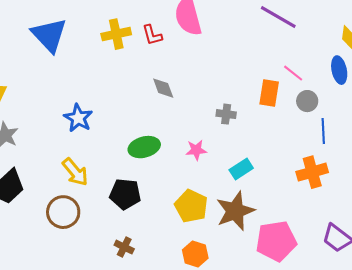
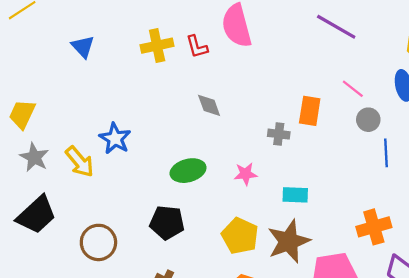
blue triangle: (49, 35) -> (83, 47), size x0.6
orange rectangle: (269, 93) -> (310, 111), moved
cyan rectangle: (241, 169) -> (295, 195), turned 35
yellow arrow: (75, 172) -> (80, 162), moved
orange cross: (312, 172) -> (374, 227), moved

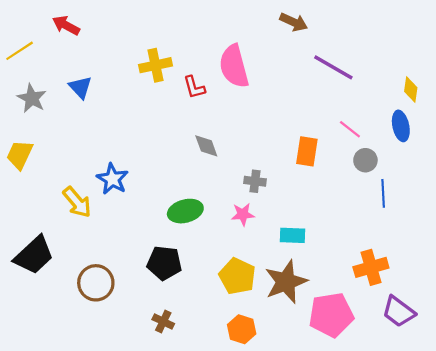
yellow cross: (157, 46) -> (156, 65), moved
gray cross: (279, 134) -> (255, 181), moved
gray star: (34, 157) -> (32, 98), moved

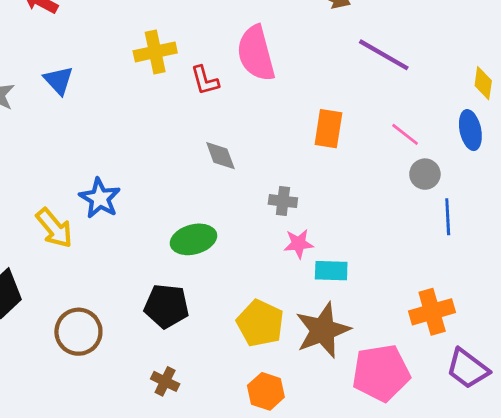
orange rectangle: (307, 151) -> (328, 129), moved
pink star: (243, 214) -> (299, 244), moved

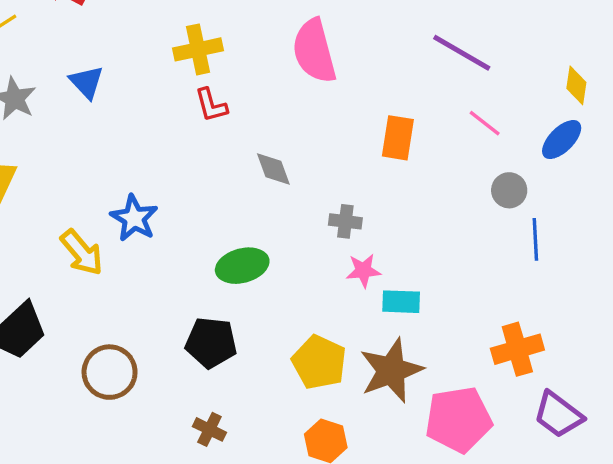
red L-shape: (205, 80) -> (211, 105), moved
blue ellipse: (470, 130) -> (562, 140), turned 57
pink line: (405, 134) -> (485, 123), moved

